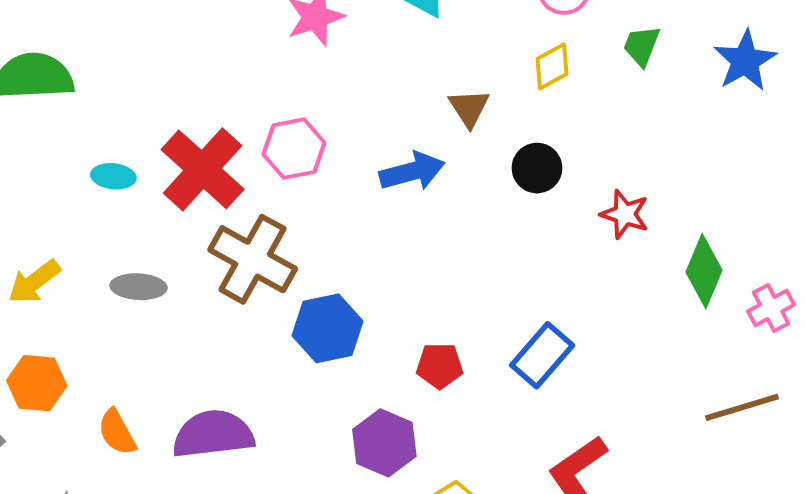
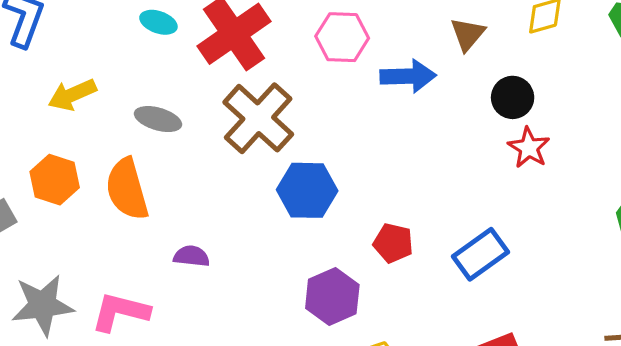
pink hexagon: (294, 149) -> (342, 37), moved
red star: (625, 214) -> (529, 148), moved
orange semicircle: (117, 432) -> (127, 189), moved, size x1.5
purple semicircle: (213, 434) -> (191, 256), size x0.5

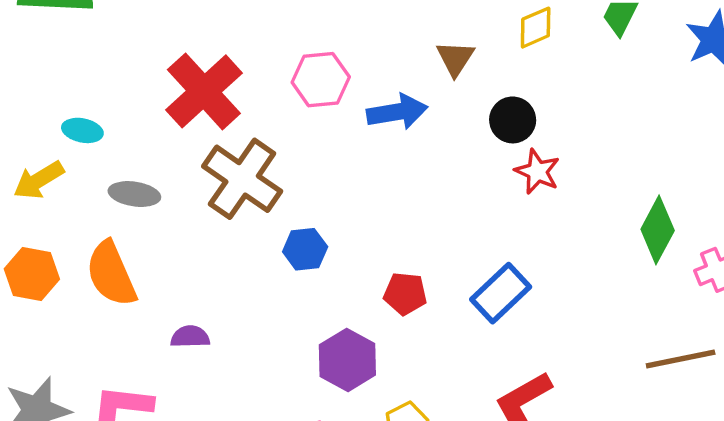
cyan ellipse: (158, 22) -> (82, 130), moved
blue hexagon: (307, 190) -> (305, 249), size x0.7

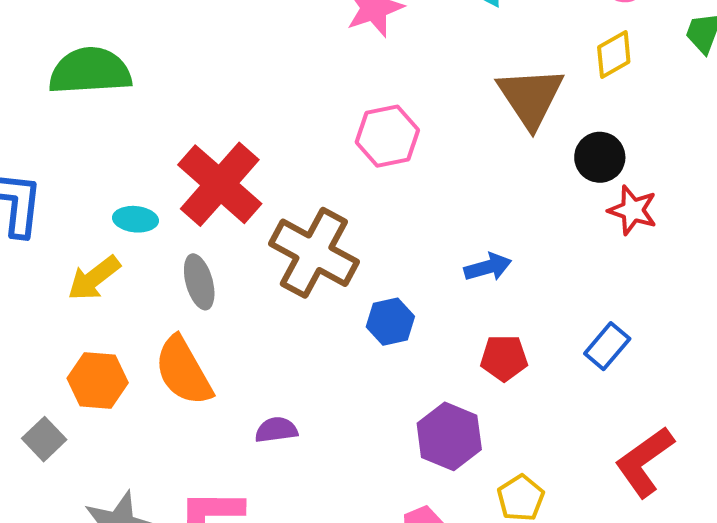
brown triangle: (455, 58) -> (531, 97), size x1.6
red cross: (204, 91) -> (220, 184), moved
blue arrow: (397, 112) -> (488, 267), moved, size x0.7
gray ellipse: (134, 194) -> (199, 282), turned 72
blue rectangle: (501, 293) -> (607, 346), size x0.7

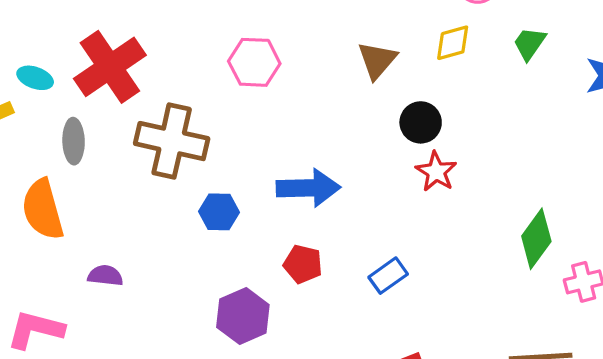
brown triangle: (531, 97) -> (377, 60), size x0.7
brown cross: (314, 253) -> (172, 141), turned -30
blue arrow: (488, 267) -> (308, 188), size x1.6

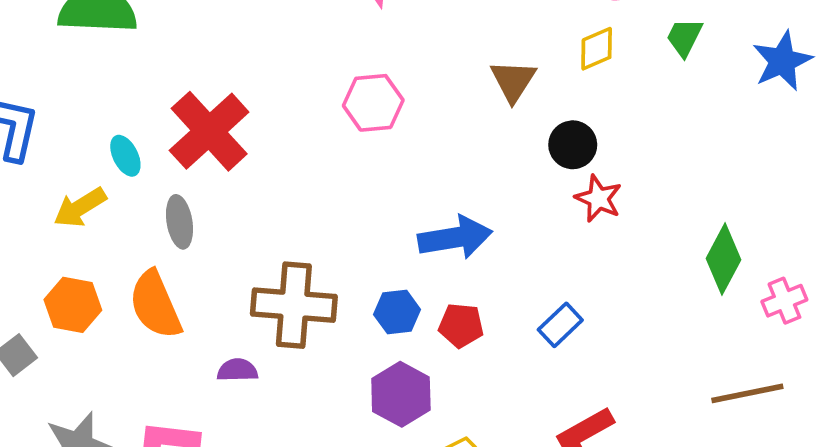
cyan ellipse: (35, 78) -> (125, 156), turned 52
brown cross: (172, 141) -> (294, 305), moved
blue hexagon: (219, 212) -> (397, 312), moved

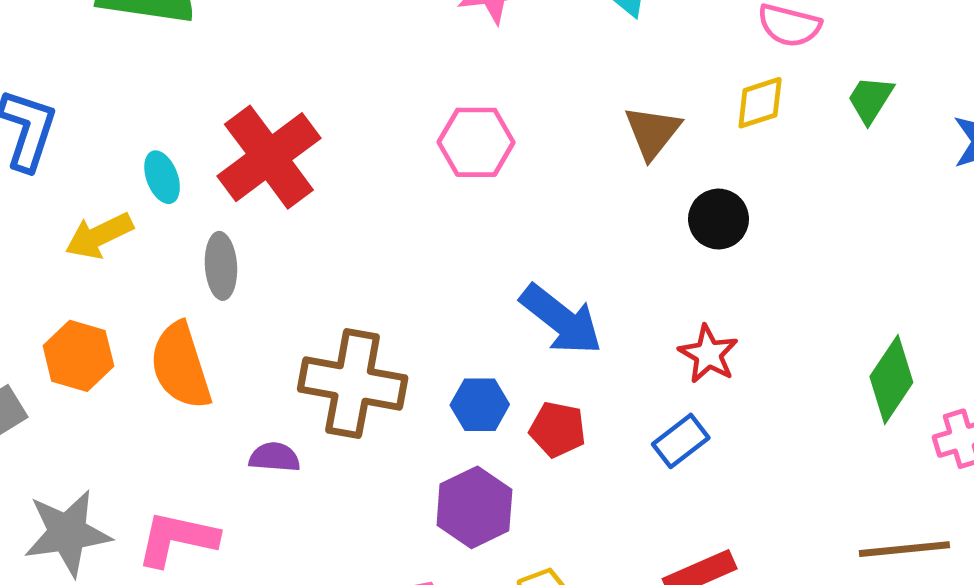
red star: (598, 198) -> (708, 354), moved
blue arrow: (455, 238) -> (561, 320), turned 42

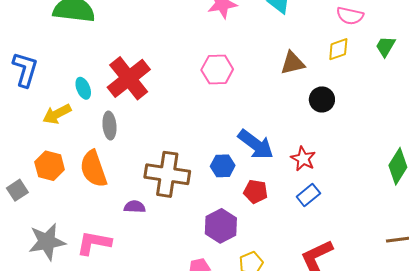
brown triangle: (652, 132) -> (293, 63), turned 40
red star: (708, 354) -> (303, 159), moved
blue hexagon: (480, 405) -> (223, 166), moved

